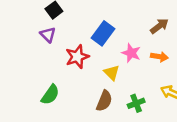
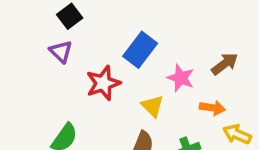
brown arrow: (159, 26) -> (225, 64), moved
orange arrow: (159, 57) -> (212, 108), moved

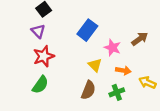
red star: (103, 83) -> (44, 56), moved
orange arrow: (212, 108) -> (123, 70), moved

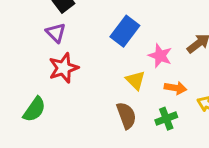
green semicircle: (40, 85) -> (34, 109), moved
brown semicircle: (88, 90) -> (126, 116), turned -42

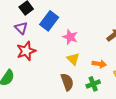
blue rectangle: (125, 31) -> (49, 21), moved
pink star: (160, 56) -> (70, 37), moved

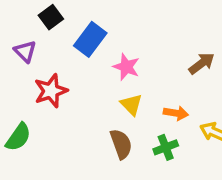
purple triangle: (21, 28) -> (25, 51), moved

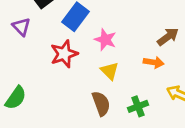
red star: (51, 91) -> (64, 54), moved
orange arrow: (176, 113) -> (154, 62), moved

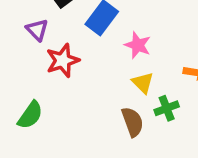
red star: (64, 54) -> (63, 60), moved
green cross: (138, 106) -> (167, 108), moved

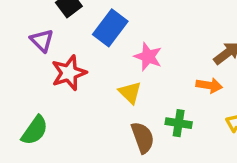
yellow triangle: (143, 83) -> (130, 93), moved
green cross: (167, 108) -> (179, 123), turned 30

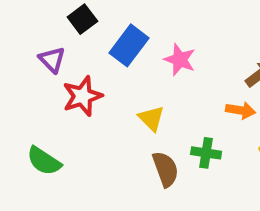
pink star: (148, 57) -> (180, 60), moved
green semicircle: (35, 130) -> (44, 161), turned 88

